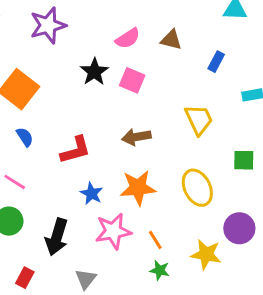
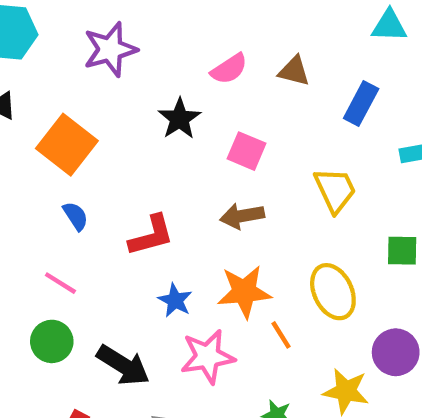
blue rectangle: (216, 62) -> (361, 104), size x1.4
pink square: (132, 80) -> (246, 151), moved
black arrow: (57, 237) -> (123, 365), turned -75
orange line: (155, 240) -> (281, 335), moved

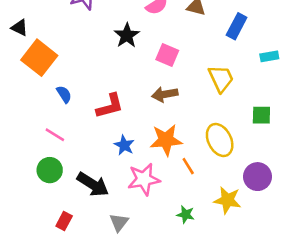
orange square: (67, 145) -> (39, 58), moved

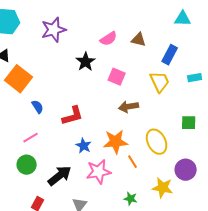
yellow trapezoid: (221, 79) -> (160, 82), moved
brown arrow: (165, 94) -> (129, 107), moved
pink line: (55, 135) -> (31, 138), turned -63
black arrow: (93, 184) -> (60, 176), turned -70

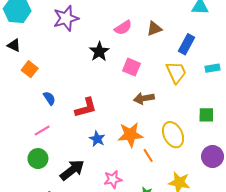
brown triangle: (139, 40) -> (154, 29), turned -35
orange square: (19, 79) -> (30, 69), size x0.6
purple circle: (186, 170) -> (213, 156), moved
pink star: (99, 172) -> (113, 179), moved, size x0.7

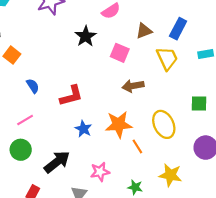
brown triangle: (154, 29) -> (144, 31), moved

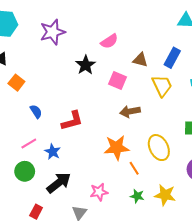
brown triangle: (144, 31) -> (140, 60), turned 35
blue star: (83, 129) -> (53, 152), moved
green star: (135, 187) -> (137, 196), moved

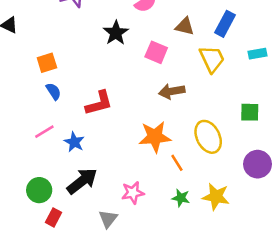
orange square: (16, 83) -> (47, 63), moved, turned 35
green circle: (25, 171) -> (39, 190), moved

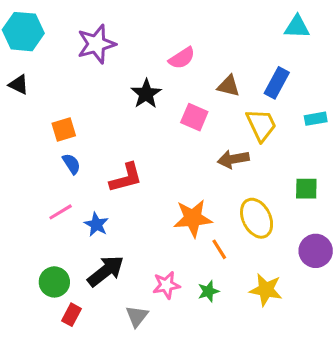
brown arrow: (172, 91) -> (233, 159), moved
green star: (181, 198) -> (208, 291), moved, turned -30

